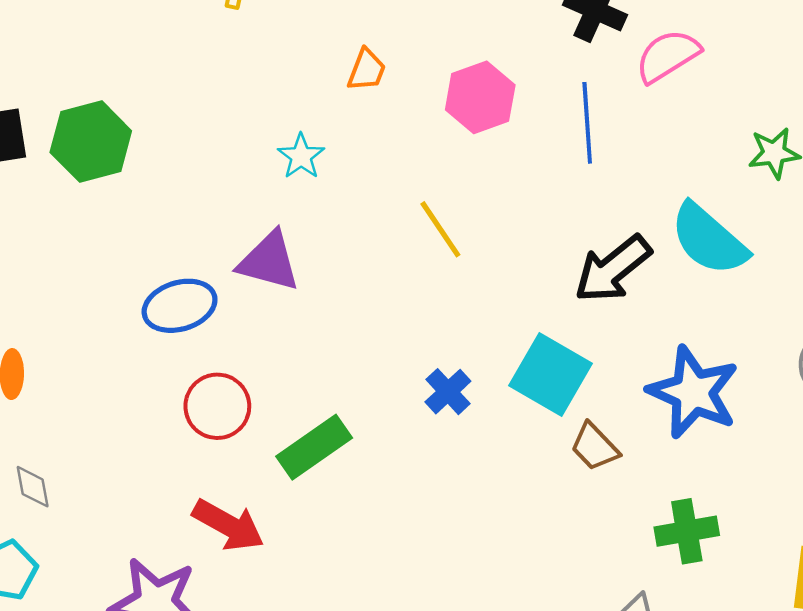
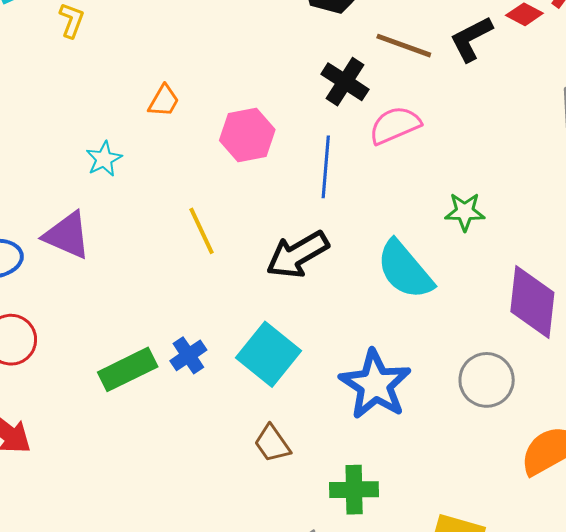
black arrow: (613, 269) -> (297, 255), moved
green rectangle: (314, 447) -> (128, 369), moved
brown trapezoid: (595, 447) -> (272, 444), moved

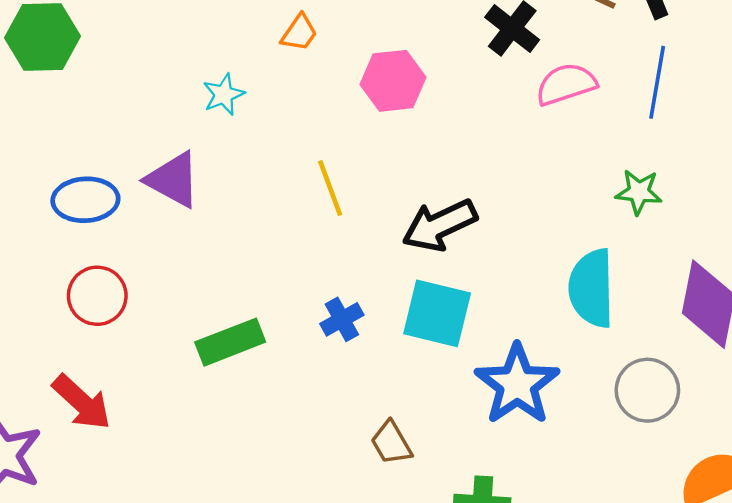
blue line: (326, 167) -> (657, 82), moved
cyan semicircle: (405, 270) -> (592, 288), moved, turned 34
cyan square: (269, 354) -> (437, 313), moved, turned -30
blue cross: (188, 355) -> (342, 319), moved

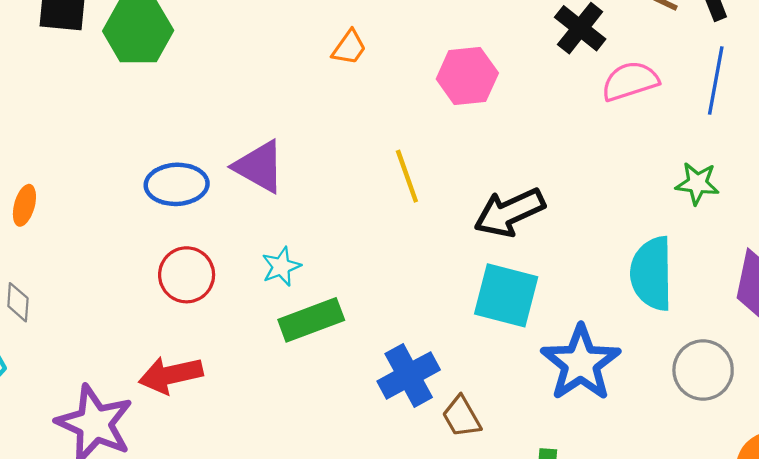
orange trapezoid: (299, 33) -> (349, 47), moved
cyan star: (224, 95) -> (281, 267), moved
blue cross: (342, 319) -> (409, 375), moved, size x1.5
red arrow: (82, 402) -> (171, 375), turned 124

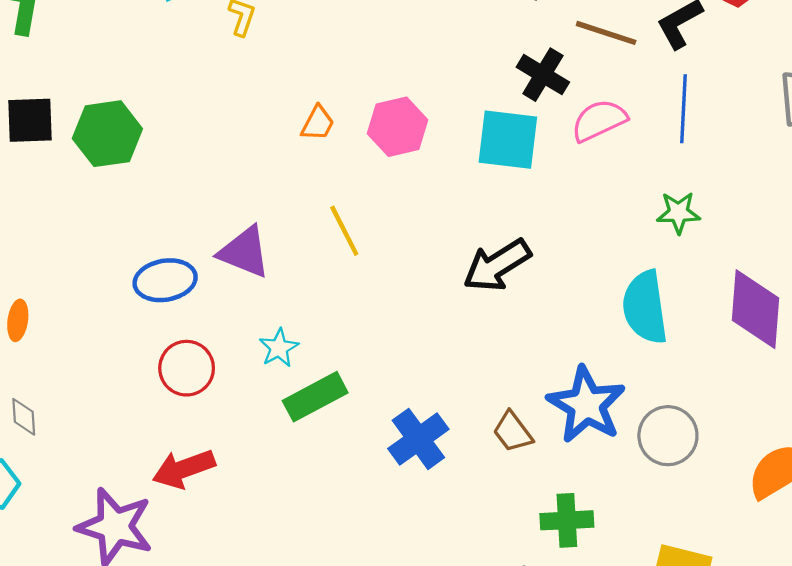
pink hexagon: (467, 76) -> (398, 127), moved
yellow line: (407, 176) -> (344, 231), moved
cyan square: (506, 295) -> (508, 140), moved
gray circle: (703, 370) -> (668, 436), moved
brown trapezoid: (462, 417) -> (513, 432), moved

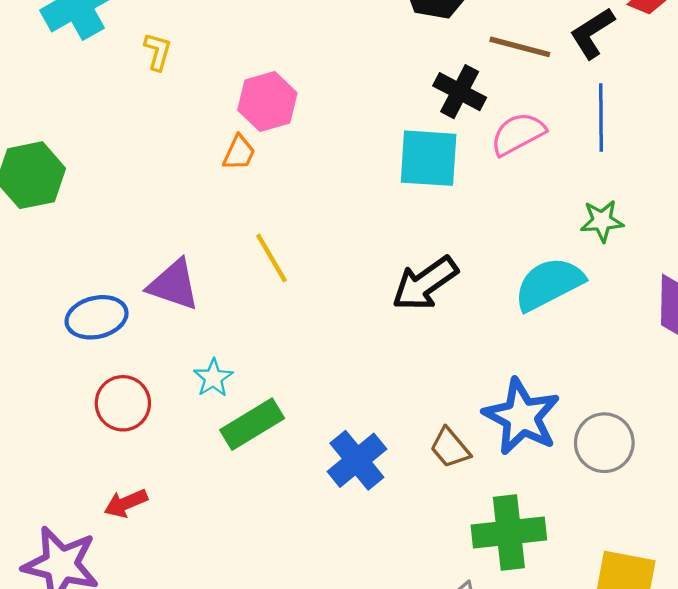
pink hexagon: (398, 127) -> (267, 102), moved
cyan semicircle: (645, 307) -> (549, 284), moved, turned 74
red arrow: (184, 469) -> (126, 503), size x0.7
green cross: (567, 520) -> (509, 532), size x1.4

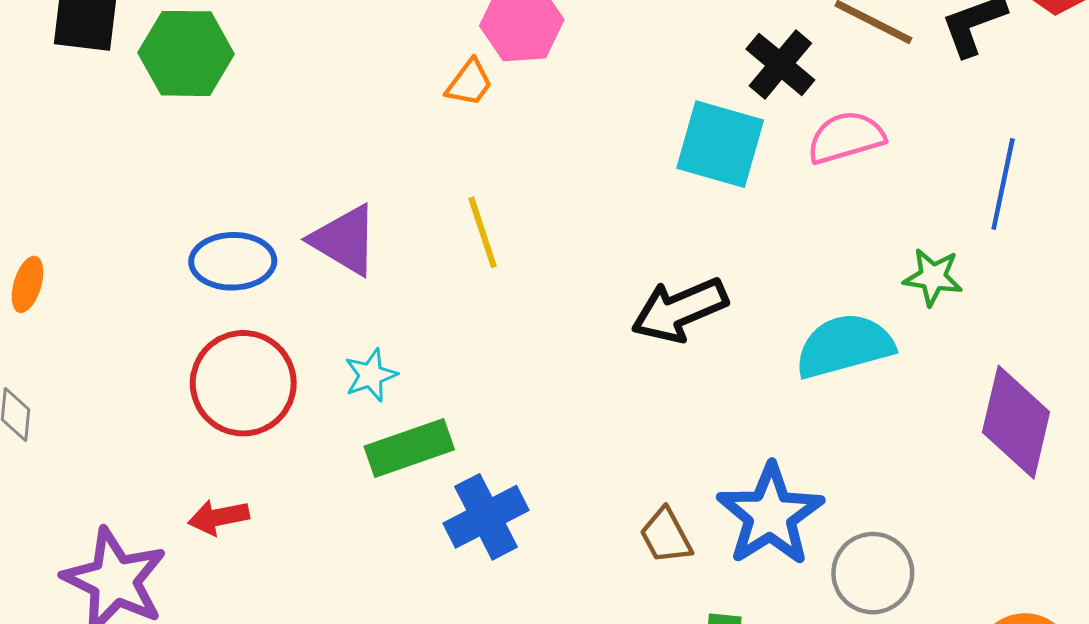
blue line: (601, 118) -> (1003, 184), moved
red circle: (123, 403) -> (243, 383), size x1.4
blue cross: (357, 460) -> (486, 517), moved

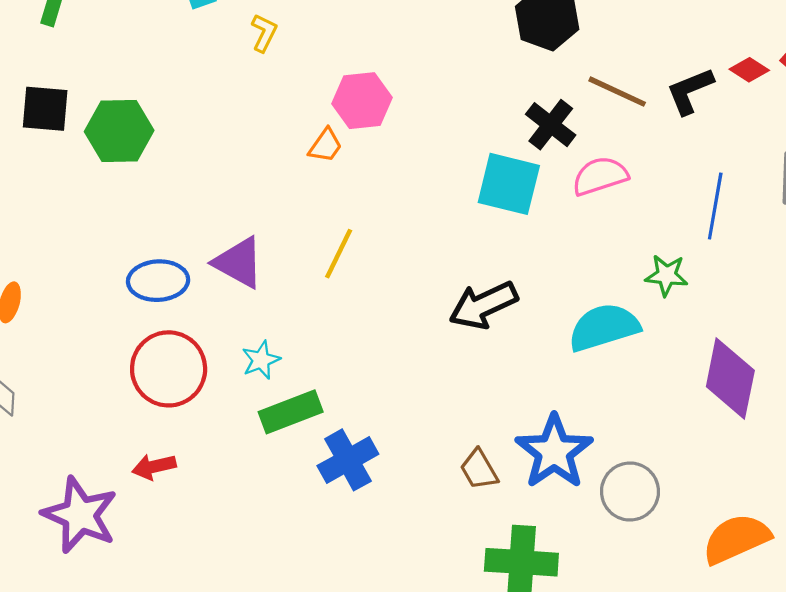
yellow line: (483, 232) -> (339, 254), turned 46

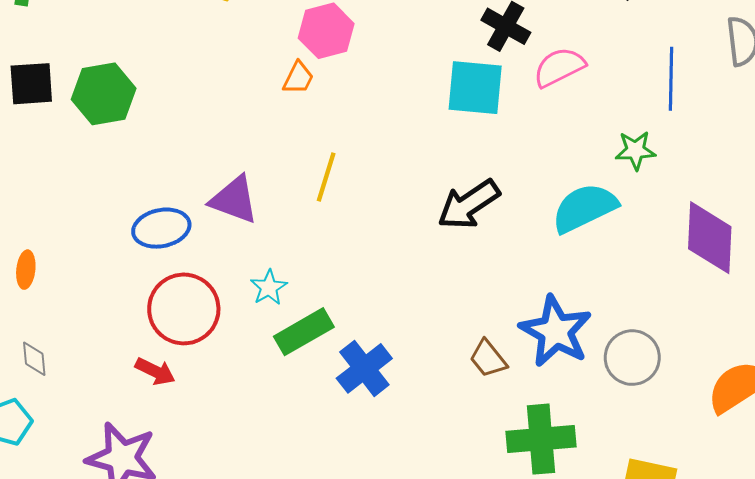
red arrow: (154, 467) -> (155, 371), moved, turned -132

